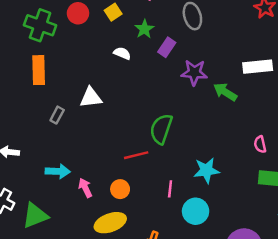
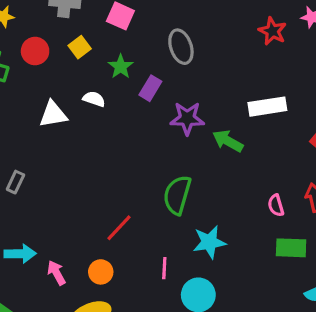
white triangle: (91, 98) -> (53, 114), moved
green semicircle: (161, 129) -> (177, 195), moved
red line: (136, 155) -> (119, 228), turned -30

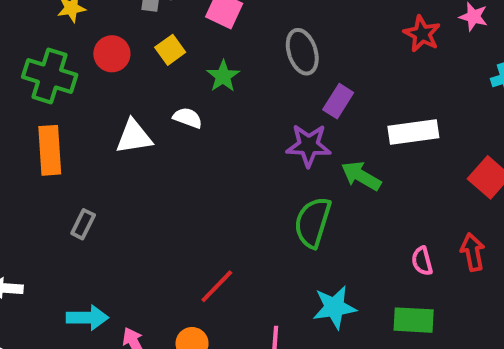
purple rectangle: (150, 88) -> (338, 101), moved
green semicircle: (177, 195) -> (313, 222), moved
green rectangle: (291, 248) -> (414, 320), moved

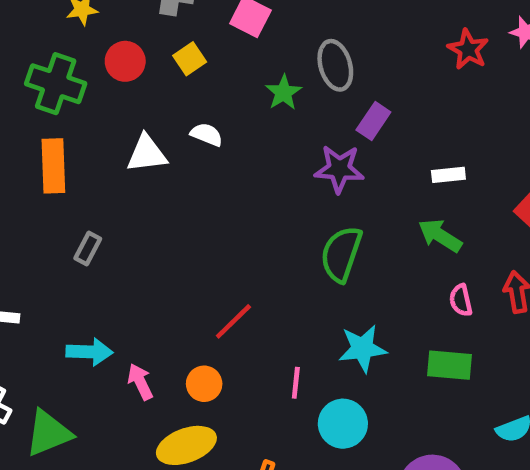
green star: (223, 76) -> (283, 92), moved
white rectangle: (413, 132) -> (448, 175), moved, size x0.6
green arrow: (361, 176) -> (440, 236), moved

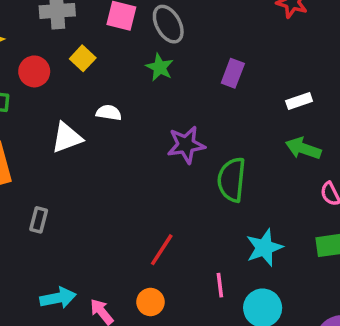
gray ellipse: (335, 65) -> (168, 24), moved
purple star: (339, 169) -> (186, 145), moved

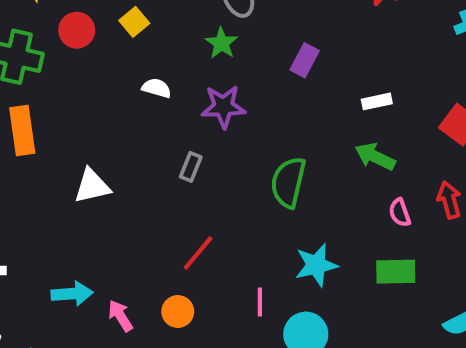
white triangle: (67, 138) -> (92, 186), moved
purple star: (186, 145) -> (223, 107), moved
gray rectangle: (39, 220) -> (191, 167), moved

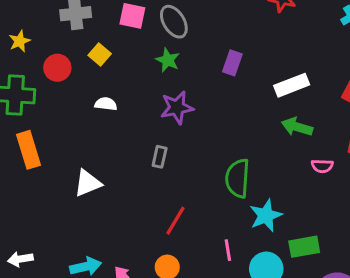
white semicircle: (157, 88) -> (106, 104), moved
white rectangle: (377, 101) -> (292, 85), size x1.5
green semicircle: (288, 182) -> (238, 178), moved
pink semicircle: (400, 213) -> (322, 166), turned -60
green rectangle: (396, 272) -> (304, 247), moved

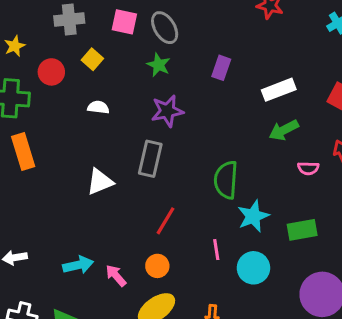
green arrow: (297, 127) -> (284, 130), turned -44
gray rectangle: (160, 157) -> (150, 159), size x1.6
white triangle: (88, 183) -> (100, 182), moved
green rectangle: (304, 247) -> (302, 230), moved

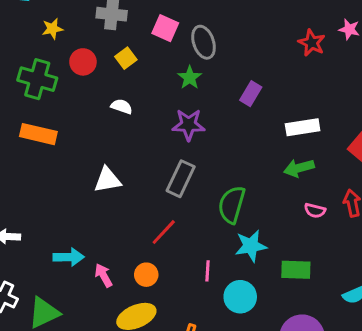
orange rectangle: (23, 152) -> (38, 134), turned -72
gray rectangle: (150, 159) -> (181, 179), moved

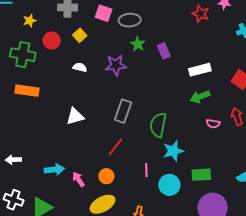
gray ellipse: (204, 42) -> (130, 20), turned -70
green star: (190, 78) -> (138, 44), moved
purple rectangle: (251, 94) -> (164, 51), turned -49
purple star: (189, 125) -> (116, 65), moved
green rectangle: (296, 270) -> (201, 175), moved

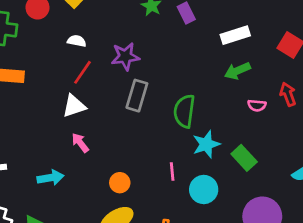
purple star: (116, 65) -> (125, 56), moved
red line: (115, 147) -> (83, 72), moved
green rectangle: (201, 175) -> (244, 158), moved, turned 54
pink arrow: (78, 179) -> (80, 143), moved

